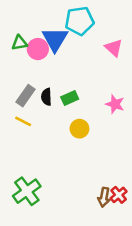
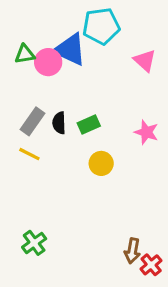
blue triangle: (55, 39) -> (70, 50), turned -36
green cross: (27, 191) -> (34, 243), size x0.7
red cross: (119, 195) -> (151, 265), moved

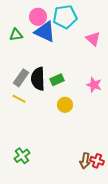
pink circle: (48, 62) -> (38, 17), moved
black semicircle: (59, 123) -> (38, 79), size x1.6
red cross: (151, 265) -> (97, 161), moved, turned -32

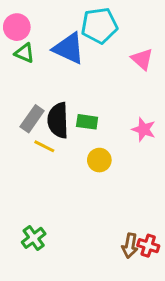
pink circle: (38, 17) -> (17, 27), moved
green triangle: (16, 35) -> (24, 53), turned 32
green rectangle: (57, 80) -> (87, 122), turned 32
yellow line: (19, 99) -> (44, 146), moved

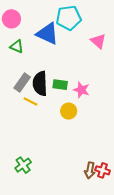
green triangle: (24, 53) -> (17, 46), moved
pink star: (144, 129) -> (81, 90), moved

